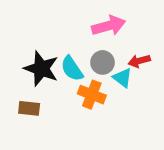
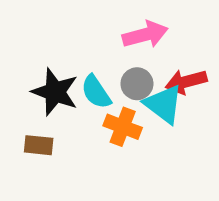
red arrow: (139, 61) -> (186, 82), size x1.4
cyan triangle: (122, 78) -> (164, 104), size x1.5

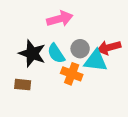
pink arrow: (145, 35) -> (60, 19), moved
cyan triangle: (164, 104) -> (96, 61), turned -30

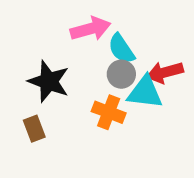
cyan semicircle: (56, 53) -> (121, 49), moved
brown rectangle: (23, 85) -> (34, 129), turned 63

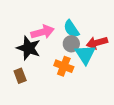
pink arrow: (90, 29) -> (42, 32), moved
cyan triangle: (145, 92) -> (85, 54), turned 50

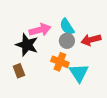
cyan triangle: (85, 54) -> (79, 73), moved

